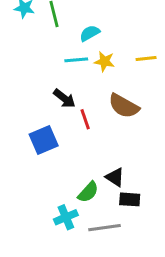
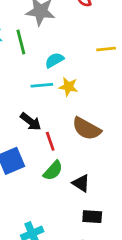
yellow line: (146, 58) -> (106, 49), moved
black triangle: (115, 177) -> (81, 183), moved
green semicircle: (88, 192) -> (53, 171), moved

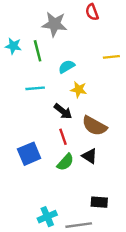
cyan line: (42, 85) -> (35, 88), moved
black arrow: (31, 122) -> (63, 111), moved
black triangle: (81, 183) -> (90, 156), moved

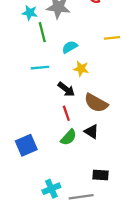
cyan star: (13, 46) -> (30, 13), moved
blue square: (29, 154) -> (26, 145), moved

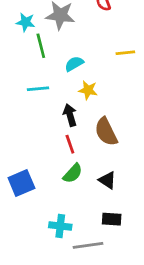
black arrow: (66, 89) -> (70, 115), turned -144
brown semicircle: (96, 103) -> (106, 132), turned 35
black triangle: (91, 132) -> (107, 180), moved
cyan cross: (51, 189) -> (60, 226), moved, turned 30

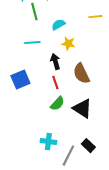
black triangle: (107, 180) -> (82, 109), size x1.5
blue square: (21, 183) -> (20, 80), moved
black rectangle: (112, 219) -> (88, 146), moved, turned 40
gray line: (88, 245) -> (68, 156), turned -55

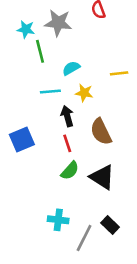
yellow line: (95, 17) -> (119, 73), moved
cyan line: (32, 43) -> (50, 92), moved

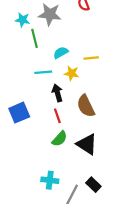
yellow line: (119, 73) -> (91, 58), moved

